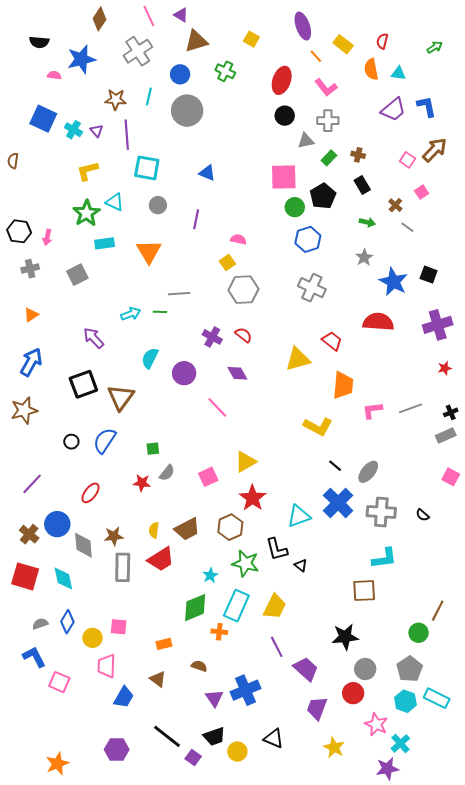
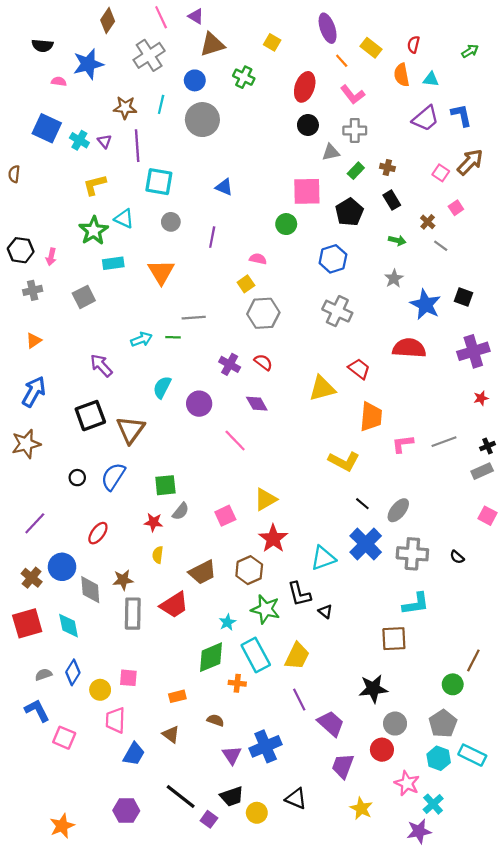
green circle: (295, 207) -> (286, 224), moved
green square: (153, 449) -> (165, 485), size x1.5
yellow semicircle: (154, 530) -> (158, 555), moved
red square: (25, 576) -> (27, 623), turned -32
cyan rectangle: (236, 606) -> (256, 655), turned -52

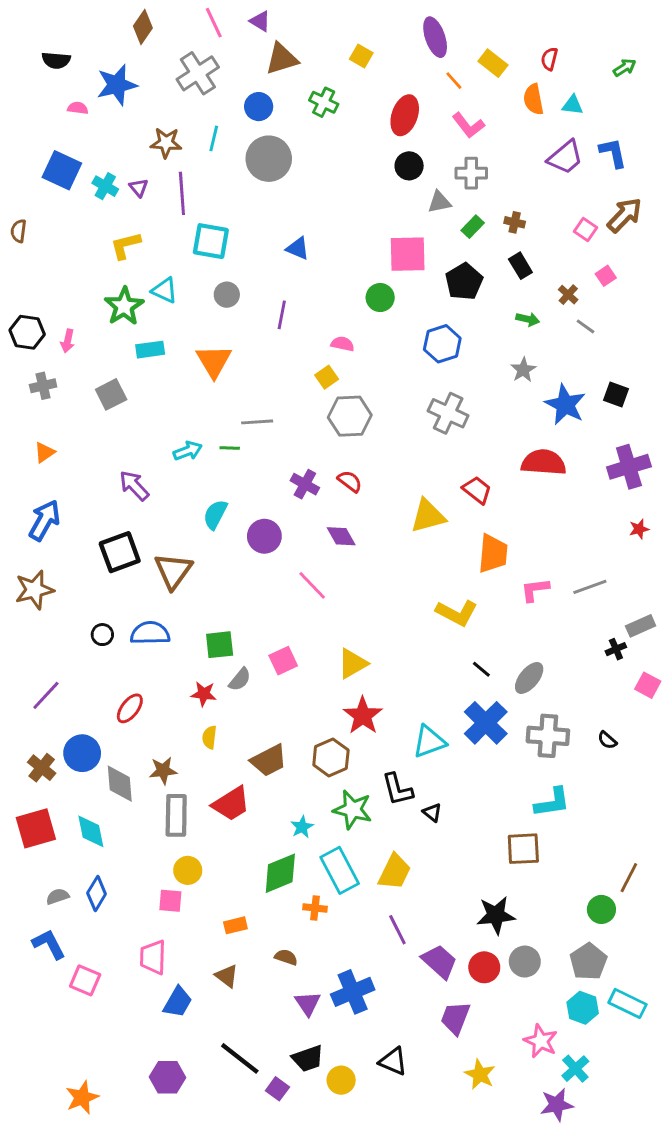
black cross: (488, 446) -> (616, 649), moved
blue semicircle: (113, 477) -> (150, 633), turned 56
pink square: (225, 516) -> (283, 661), moved
yellow circle: (100, 690) -> (188, 870), moved
red circle: (382, 750) -> (484, 967), moved

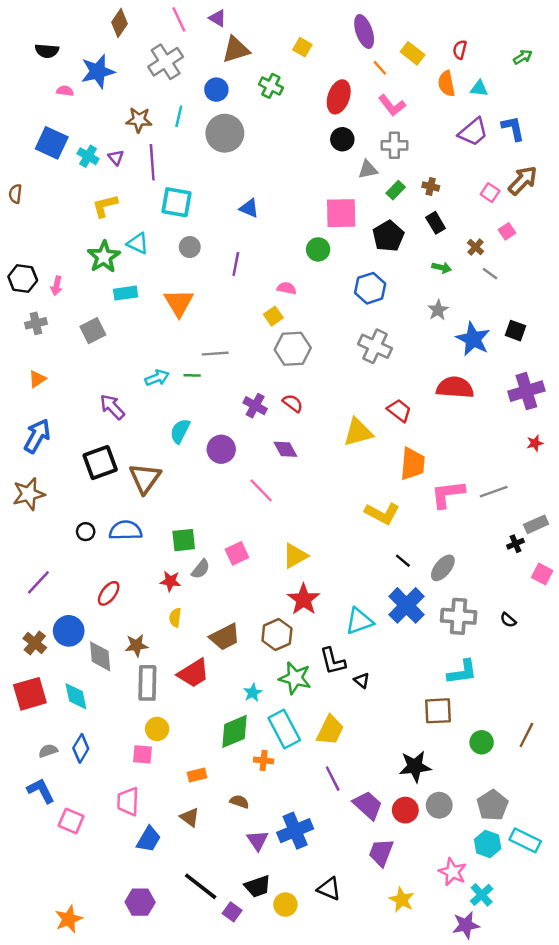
pink L-shape: (535, 590) -> (448, 494), size x1.4
green circle: (601, 909) -> (482, 742), moved

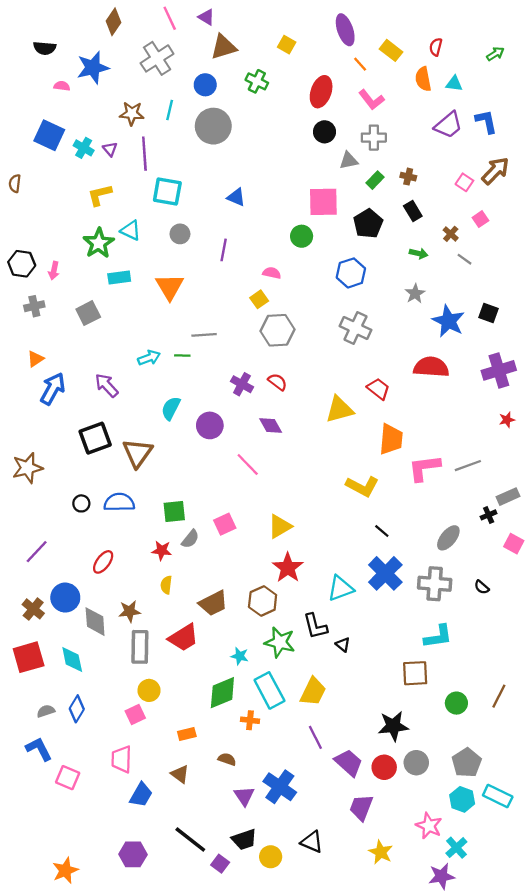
blue arrow: (37, 436) -> (53, 389), moved
gray ellipse: (443, 568) -> (448, 538), moved
cyan star: (253, 693) -> (240, 656), turned -30
pink square: (143, 754) -> (135, 715), turned -30
blue cross: (295, 831) -> (280, 787), turned -32

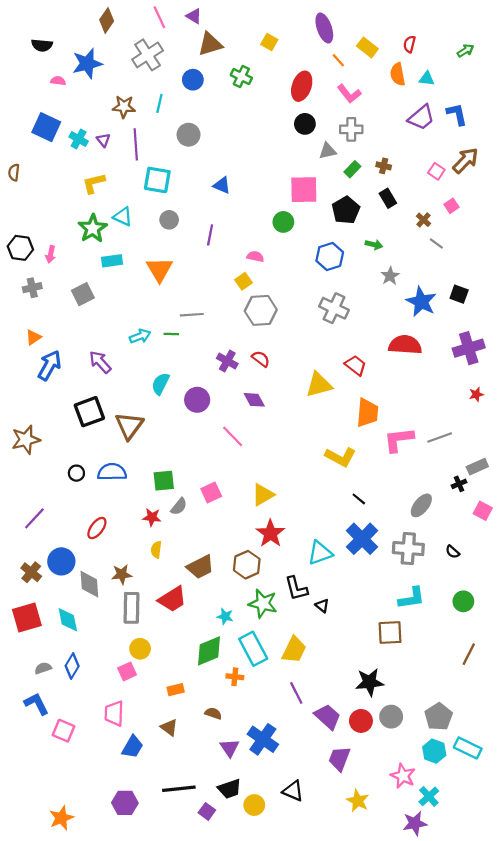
gray circle: (213, 126) -> (189, 135), moved, size x0.7
green arrow: (419, 253) -> (374, 245), moved
green circle: (456, 703) -> (463, 601), moved
black line: (190, 840) -> (179, 789), turned -44

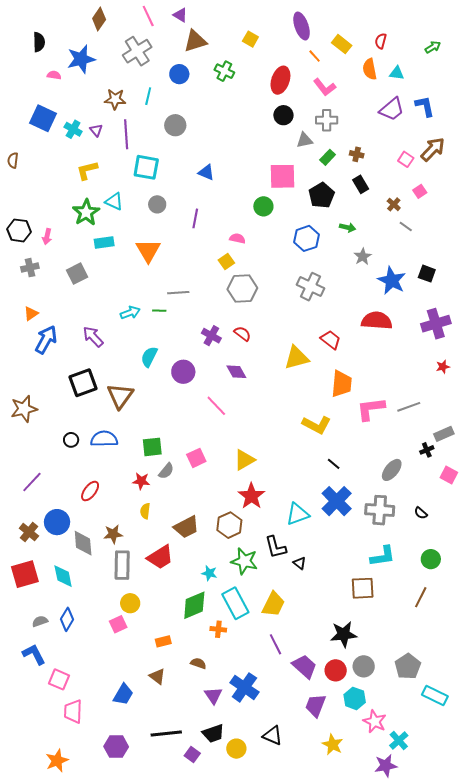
black semicircle: (42, 45) -> (39, 42), turned -96
brown line: (469, 654) -> (421, 597), moved
pink trapezoid: (114, 713) -> (73, 711), moved
cyan hexagon: (434, 751) -> (355, 698), moved

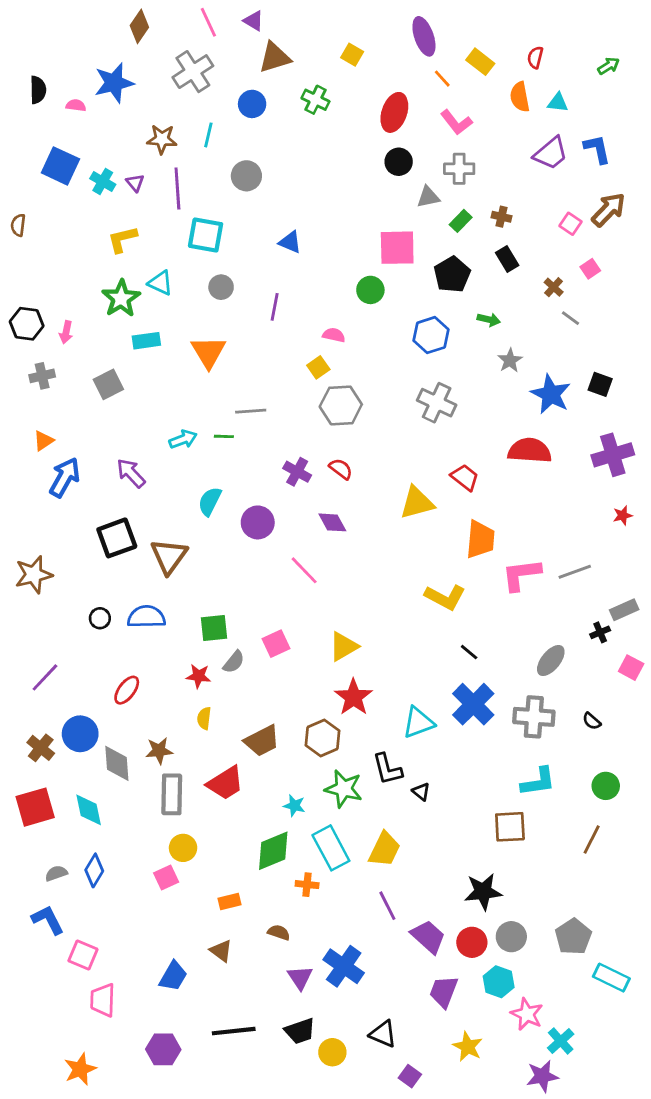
black semicircle: (39, 42) -> (38, 90), moved
purple square: (192, 755) -> (410, 1076), moved

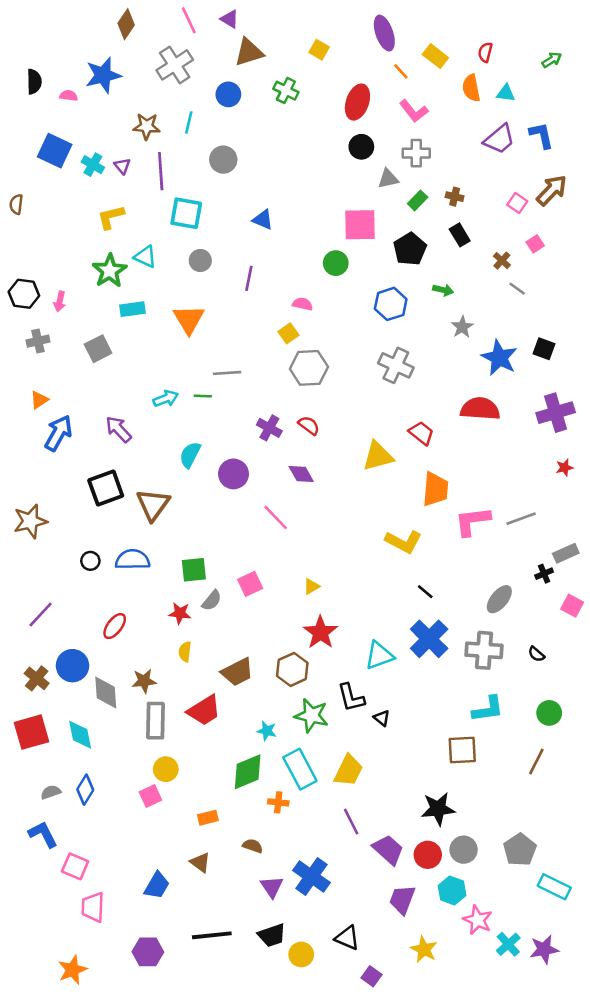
yellow triangle: (344, 646) -> (311, 586), size x0.6
purple star: (542, 1076) -> (544, 949), moved

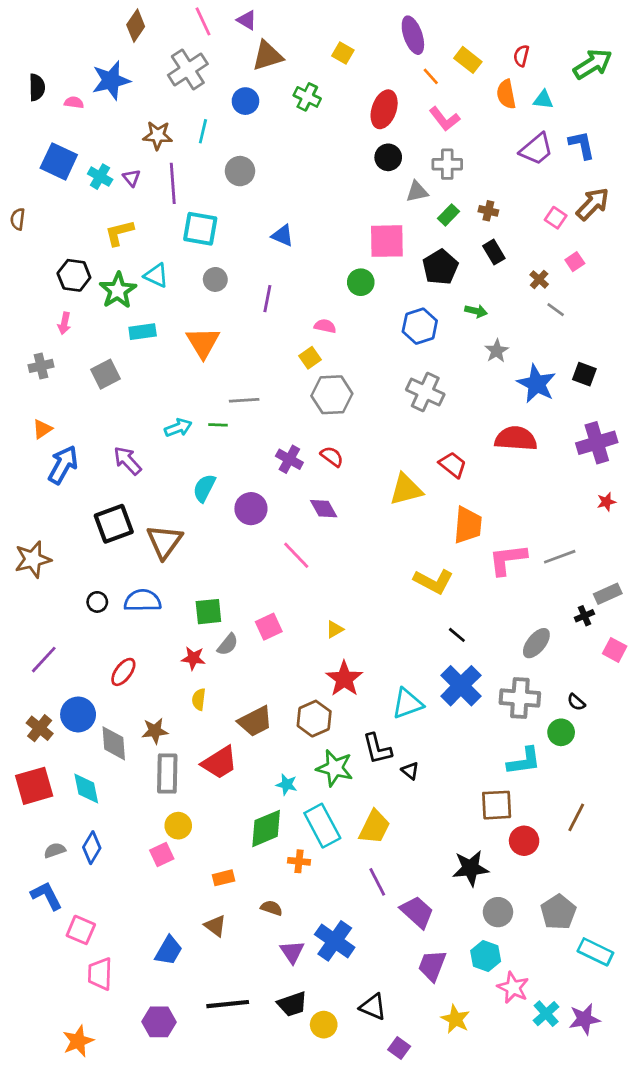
green arrow: (552, 60) -> (593, 64), size x1.8
black hexagon: (24, 294) -> (74, 275), moved
green circle: (549, 713) -> (561, 732), moved
red circle: (428, 855) -> (524, 841), moved

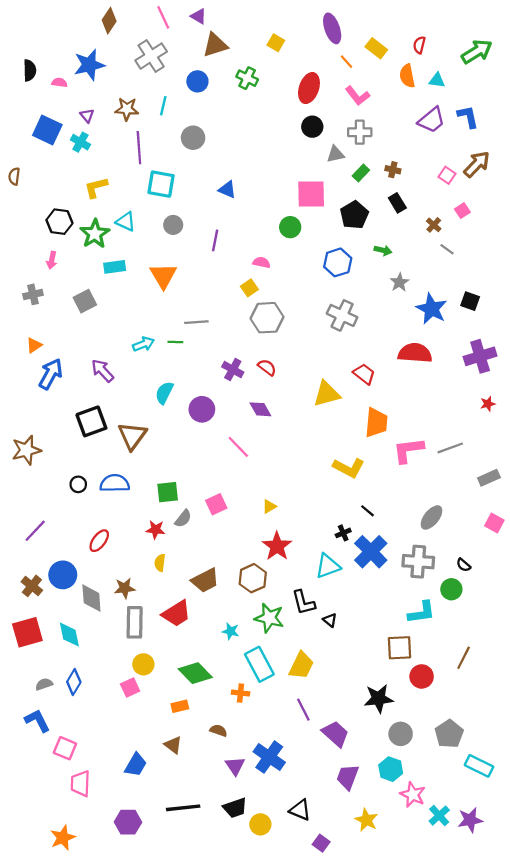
purple triangle: (132, 178) -> (87, 116), moved
black cross: (584, 616) -> (343, 533), moved
green diamond: (266, 828) -> (195, 673), moved, turned 68

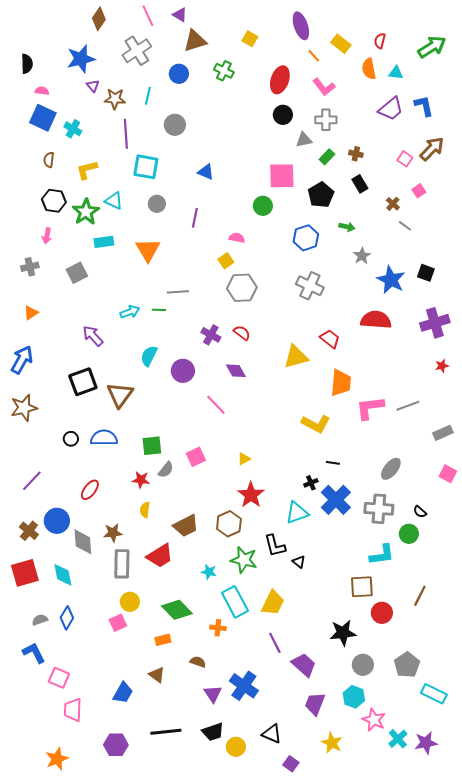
pink semicircle: (59, 83) -> (42, 91), moved
purple triangle: (87, 116) -> (93, 86), moved
brown semicircle: (14, 176) -> (49, 160), moved
blue arrow: (51, 374) -> (22, 360), moved
black line: (367, 511) -> (333, 463), turned -32

